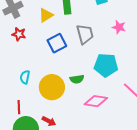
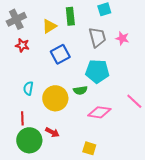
gray trapezoid: (85, 34) -> (97, 37), moved
cyan pentagon: (106, 65) -> (97, 71), moved

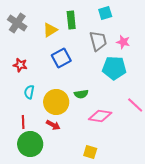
gray cross: (16, 19) -> (17, 23), turned -30
red star: (22, 45) -> (20, 65), moved
cyan pentagon: (97, 71) -> (114, 68), moved
red arrow: (52, 132) -> (53, 125), moved

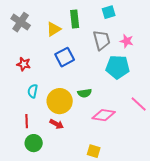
green circle: (30, 144) -> (34, 143), size x0.7

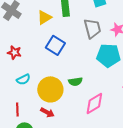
blue square: (65, 57) -> (55, 45), turned -30
cyan semicircle: (33, 91) -> (23, 79), turned -128
pink diamond: (104, 115) -> (94, 103), turned -40

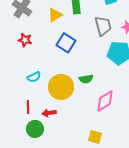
red star: (14, 52) -> (25, 40), moved
red arrow: (47, 112) -> (49, 113), moved, turned 144

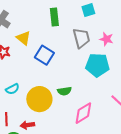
yellow triangle: (55, 15) -> (23, 38), moved, turned -49

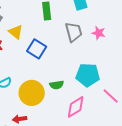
cyan pentagon: (97, 65) -> (88, 75), moved

